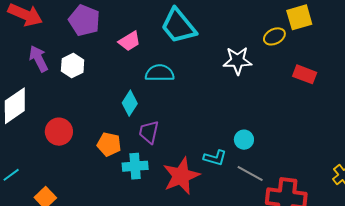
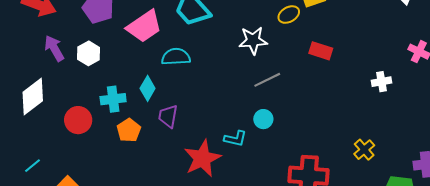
pink trapezoid: (129, 41) -> (144, 26), size x1.6
orange pentagon: (109, 144) -> (129, 130), turned 30
cyan cross: (135, 166) -> (113, 99), moved
gray line: (250, 174) -> (267, 80), moved, turned -52

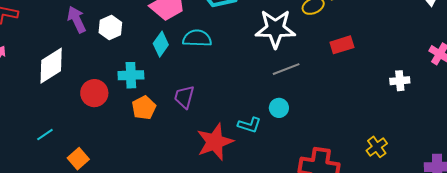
white star: (253, 40) -> (275, 29), size x1.4
red rectangle: (321, 51) -> (342, 45), turned -40
cyan diamond: (148, 88) -> (161, 44), moved

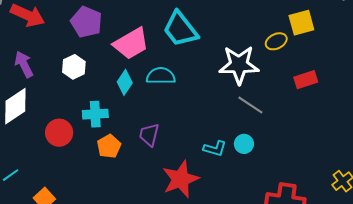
purple arrow: (77, 19) -> (24, 64), moved
gray line: (286, 69) -> (250, 105), turned 56
cyan L-shape: (249, 125) -> (215, 149), moved

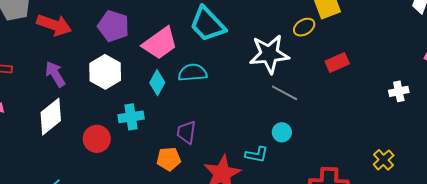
white hexagon: (74, 67) -> (105, 72), size x1.4
orange pentagon: (109, 146) -> (169, 159), moved, turned 30
cyan L-shape: (215, 149) -> (257, 155), moved

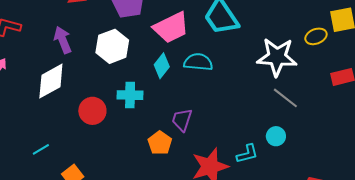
cyan L-shape: (257, 155) -> (247, 154), turned -35
orange pentagon: (169, 159) -> (160, 143), turned 30

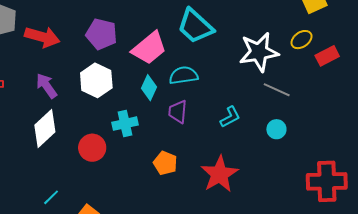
yellow ellipse: (316, 36) -> (302, 40), moved
purple trapezoid: (182, 120) -> (178, 112), moved
cyan L-shape: (247, 154) -> (230, 117), moved

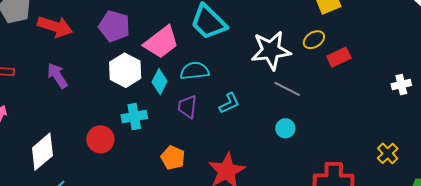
white hexagon: (96, 80) -> (125, 70), moved
cyan L-shape: (230, 117) -> (229, 103), moved
white diamond: (45, 128) -> (42, 152), moved

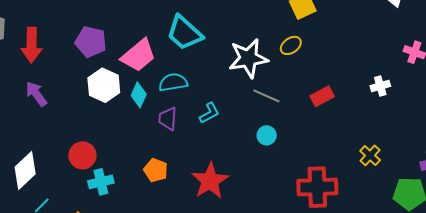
red arrow: (55, 27) -> (32, 45), turned 76
red rectangle: (339, 57) -> (322, 96), moved
cyan cross: (134, 117) -> (101, 182), moved

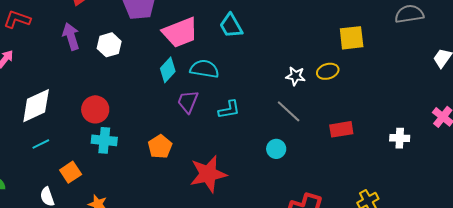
cyan trapezoid: (185, 33) -> (231, 26), size x0.7
white star: (248, 58) -> (296, 76), moved, size x0.5
white hexagon: (104, 85) -> (109, 45), moved, size x0.7

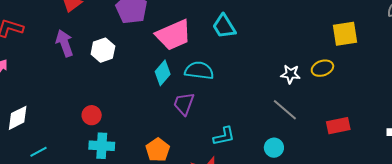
white diamond: (36, 106) -> (18, 118), moved, size x0.7
red circle: (95, 109) -> (92, 115), size x0.7
cyan L-shape: (229, 110) -> (224, 136), moved

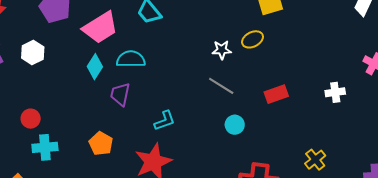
cyan circle: (274, 148) -> (235, 125), moved

